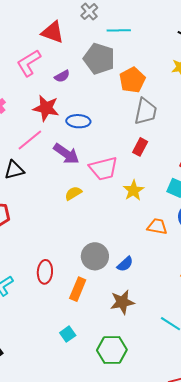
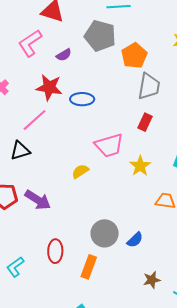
purple arrow: (66, 154) -> (38, 200), moved
brown star: (122, 302) -> (152, 280), moved, size x0.7

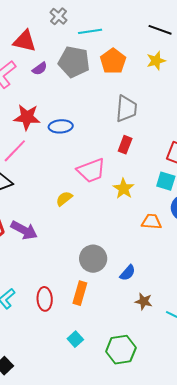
purple semicircle: (64, 55) -> (40, 69), moved
orange pentagon: (134, 56) -> (113, 61), moved
blue semicircle: (135, 240) -> (128, 273), moved
red ellipse: (55, 251) -> (45, 299), moved
brown star: (152, 280) -> (144, 301), turned 30

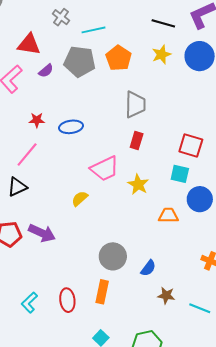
red star: (27, 117) -> (37, 120), size x0.6

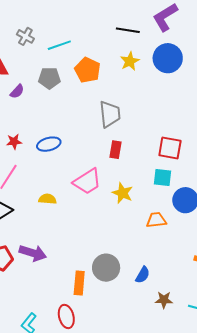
gray pentagon: (80, 61) -> (49, 78), size x0.7
yellow semicircle: (80, 199) -> (47, 199), moved, turned 54
orange rectangle: (102, 292) -> (79, 283), moved

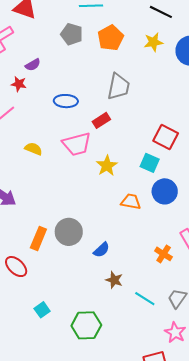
purple semicircle: (17, 91) -> (33, 65), moved
blue ellipse: (49, 144) -> (66, 101), moved
red rectangle: (116, 150) -> (101, 120), moved, turned 30
red ellipse: (66, 317) -> (16, 267), turned -50

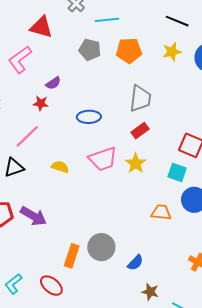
orange pentagon: (111, 38) -> (129, 51), turned 30
red rectangle: (101, 120) -> (140, 131), moved
yellow star: (107, 166) -> (136, 163), moved

